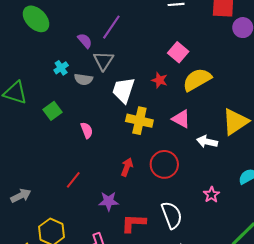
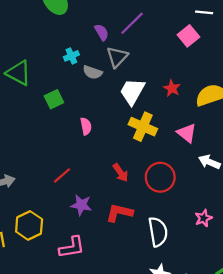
pink square: (178, 52) -> (188, 36), moved
red arrow: (127, 167) -> (121, 173), turned 114
purple star: (109, 201) -> (81, 205), moved
red L-shape: (133, 223) -> (119, 213), moved

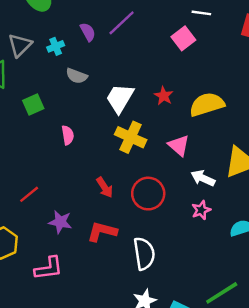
cyan cross: (71, 56) -> (56, 46), moved
gray triangle: (117, 57) -> (20, 45), moved
red line: (62, 175) -> (29, 194), moved
pink star: (204, 218) -> (201, 210), moved

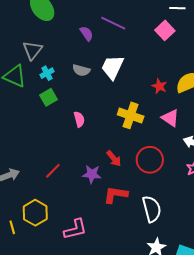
purple line: (122, 23) -> (113, 23), turned 75
cyan cross: (56, 46) -> (47, 73), moved
red star: (164, 96) -> (159, 86), moved
white trapezoid: (120, 98) -> (113, 67), moved
purple star: (60, 222) -> (92, 174), moved

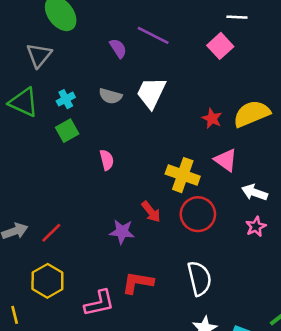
gray triangle: (32, 50) -> (39, 55), moved
yellow cross: (131, 115) -> (183, 175), moved
red line: (53, 171) -> (51, 233), moved
red L-shape: (116, 195) -> (138, 283), moved
yellow line: (12, 227) -> (15, 315), moved

